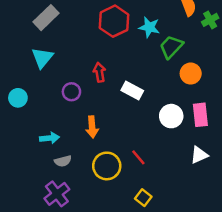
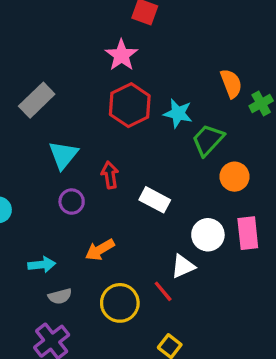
cyan triangle: (42, 58) -> (63, 155), moved
orange arrow: (92, 127) -> (100, 250), turned 65
white triangle: (199, 155) -> (183, 266), moved

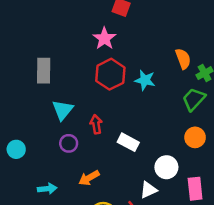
gray rectangle: (37, 100) -> (44, 71), turned -45
green trapezoid: (208, 140) -> (194, 99), moved
orange circle: (235, 177) -> (195, 137), moved
pink rectangle: (248, 233) -> (195, 189), moved

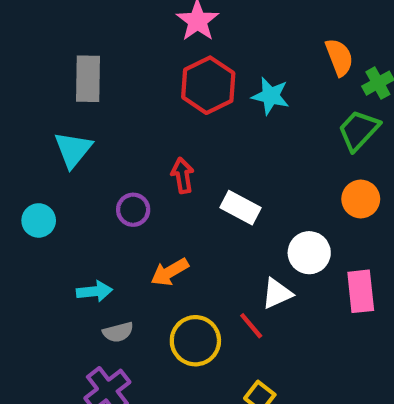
cyan triangle: (63, 110) -> (73, 150), moved

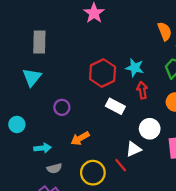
red hexagon: (208, 85) -> (103, 73), moved
cyan star: (271, 96) -> (135, 68), moved
red arrow: (183, 175) -> (142, 90), moved
cyan circle: (39, 220) -> (17, 124), moved

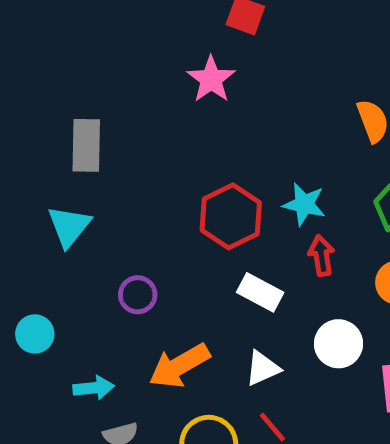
orange arrow: (80, 138) -> (179, 366), size x1.4
white triangle: (134, 149) -> (263, 368), moved

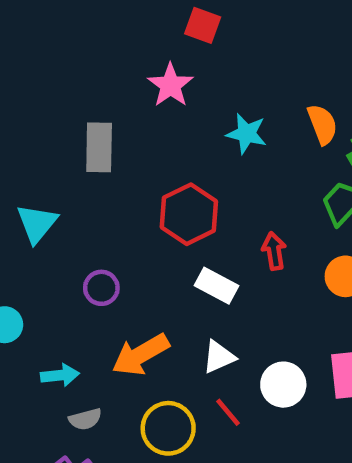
gray rectangle: (86, 145) -> (99, 147), moved
cyan star: (304, 204) -> (246, 134), moved
white circle: (338, 344) -> (283, 385), moved

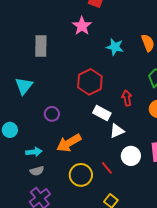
gray rectangle: (99, 147) -> (41, 46), moved
white triangle: (219, 357) -> (117, 131), moved
gray semicircle: (85, 419) -> (37, 171), moved

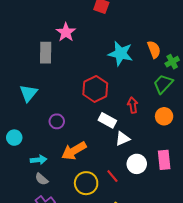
pink star: (82, 26) -> (66, 32), moved
cyan star: (115, 47) -> (121, 54), size x1.4
gray semicircle: (37, 171) -> (42, 179), turned 56

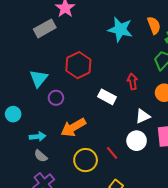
gray rectangle: (46, 53) -> (45, 28), turned 60
red hexagon: (95, 89) -> (78, 65), moved
cyan triangle: (28, 93) -> (39, 78), moved
white triangle: (123, 139) -> (143, 116), moved

